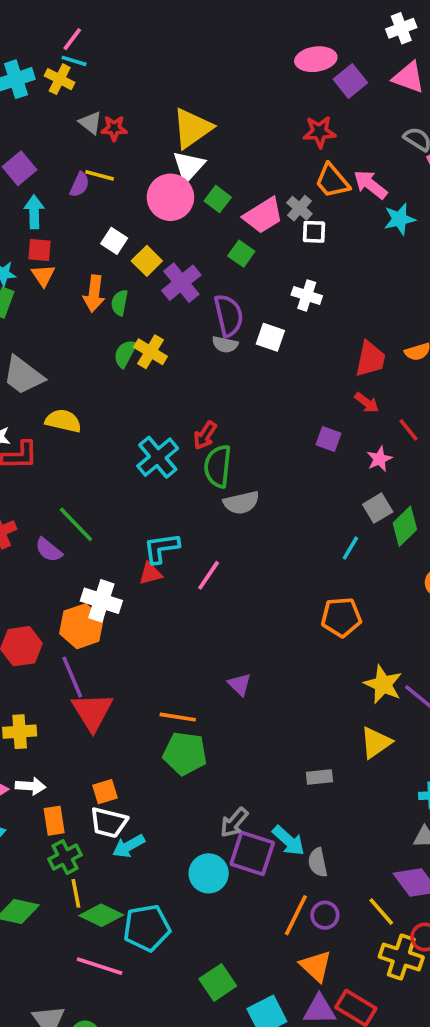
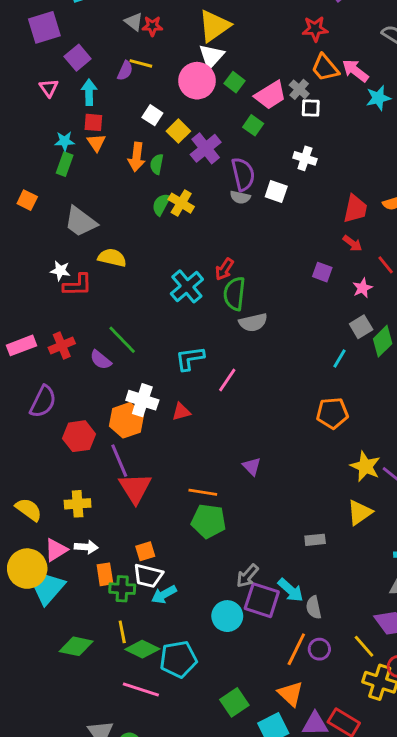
red triangle: (150, 573) -> (181, 412), moved
green cross: (65, 857) -> (122, 589), moved, turned 30
orange triangle: (316, 966) -> (291, 694), moved

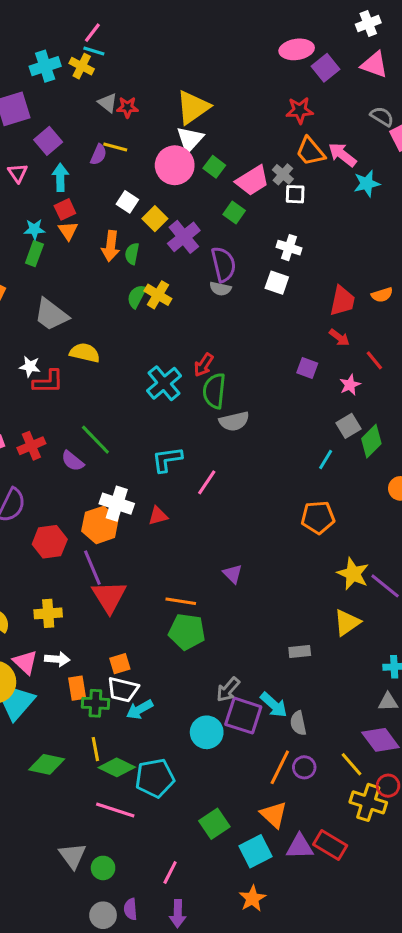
red square: (93, 122) -> (65, 209), turned -30
white square: (276, 191) -> (277, 283), moved
pink triangle: (56, 550) -> (25, 662), turned -45

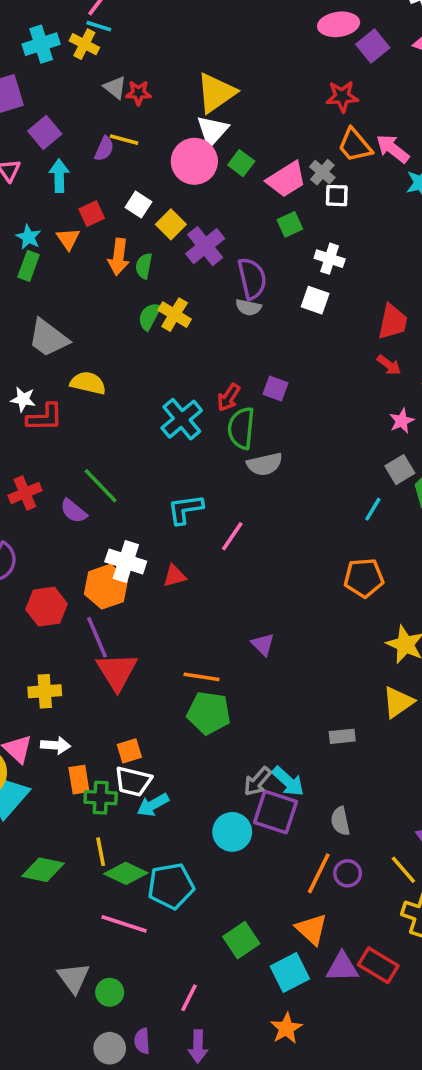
red square: (65, 209) -> (92, 214), moved
green square: (234, 213) -> (290, 224), moved, turned 30
cyan star: (34, 229) -> (29, 237), turned 30
purple square: (307, 368) -> (275, 388), moved
cyan arrow: (274, 705) -> (288, 781), moved

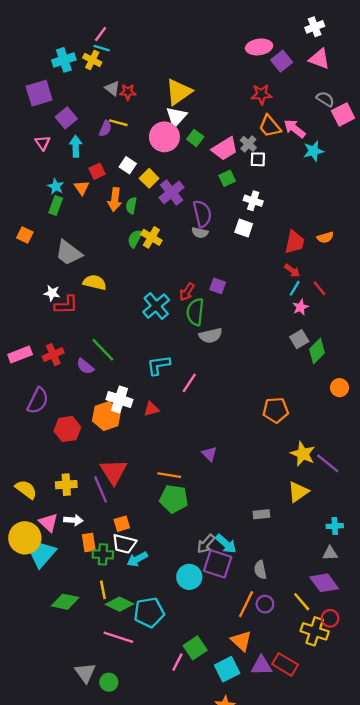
cyan line: (373, 509) -> (295, 288), moved
purple line: (97, 637) -> (101, 489), moved
pink line: (189, 998) -> (177, 662), moved

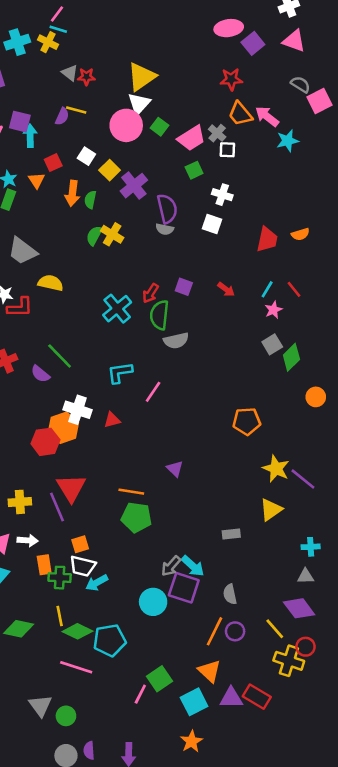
purple square: (66, 118) -> (20, 122), moved, turned -36
red arrow: (292, 271) -> (226, 289), moved
red hexagon: (67, 429) -> (45, 442), moved

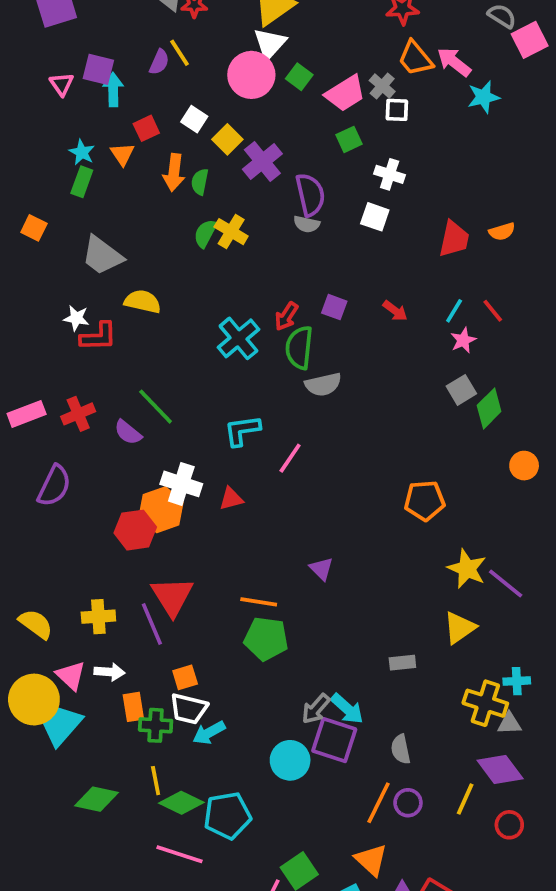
yellow line: (76, 110) -> (179, 53), turned 42
yellow line: (275, 629) -> (465, 799), turned 65
yellow cross: (289, 661) -> (485, 703), moved

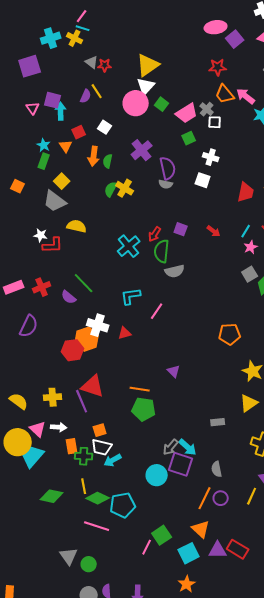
yellow square: (227, 139) -> (62, 181), moved
red triangle: (172, 596) -> (93, 386), turned -40

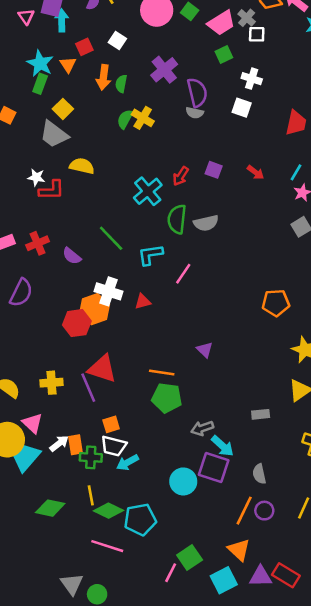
cyan star: (44, 145) -> (40, 63), size x1.5
green semicircle: (162, 251) -> (177, 219), moved
green line: (84, 283) -> (111, 238), moved
white arrow: (59, 427) -> (59, 443), moved, turned -42
gray arrow: (171, 447) -> (202, 428), moved, turned 30

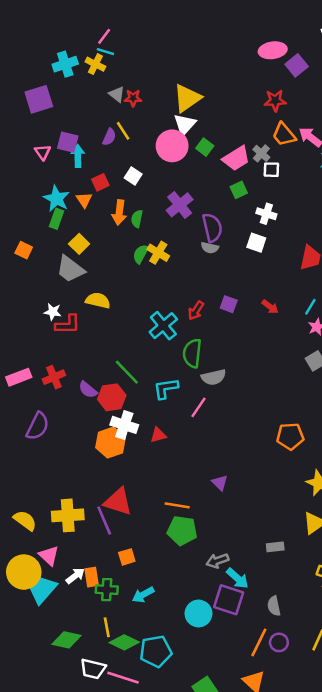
gray semicircle: (206, 223) -> (214, 377), moved
red hexagon: (77, 323) -> (112, 397), moved
yellow cross: (51, 383) -> (68, 515), size x1.4
white trapezoid: (114, 446) -> (93, 669), moved

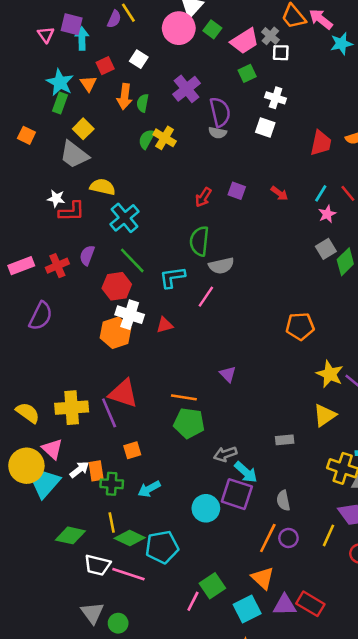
cyan cross: (163, 326) -> (125, 218), moved
purple semicircle: (88, 390) -> (87, 255), moved, turned 72

